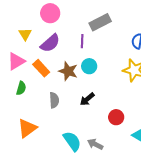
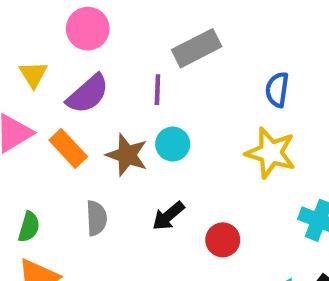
green semicircle: (21, 88) -> (29, 227), moved
red circle: (116, 117) -> (223, 240), moved

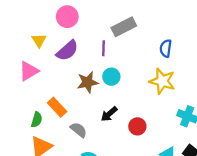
orange rectangle: (68, 148) -> (57, 107), moved
brown star: (127, 155) -> (88, 82), turned -30
gray semicircle: (96, 218) -> (79, 130), moved, turned -48

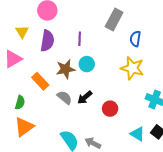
gray rectangle: (124, 27) -> (114, 20), moved, turned -35
purple semicircle: (67, 51) -> (47, 41), turned -40
orange rectangle: (57, 107) -> (40, 81), moved
gray semicircle: (79, 130) -> (65, 97), moved

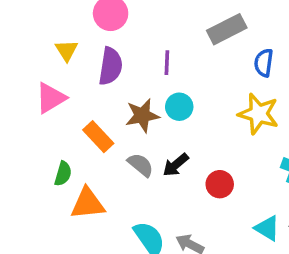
gray rectangle: (114, 20) -> (227, 29), turned 35
orange triangle: (24, 127) -> (88, 204), moved, turned 30

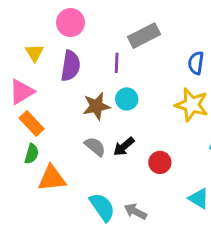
gray rectangle: (227, 29) -> (144, 36), moved
orange rectangle: (98, 137) -> (32, 123), moved

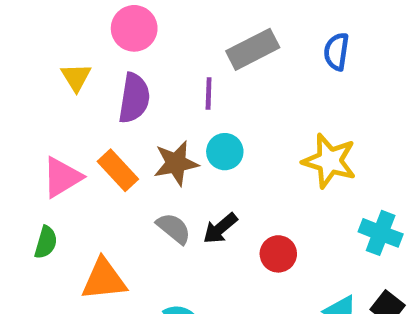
blue semicircle: (196, 63) -> (336, 52), moved
pink triangle: (21, 92) -> (62, 177), moved
orange rectangle: (32, 123) -> (118, 170), moved
green semicircle: (32, 154) -> (46, 242), moved

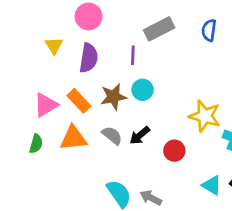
yellow star: (329, 161) -> (205, 116), moved
orange triangle: (104, 279) -> (73, 138), moved

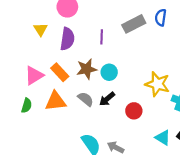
gray rectangle: (159, 29) -> (134, 24), moved
cyan circle: (143, 90) -> (109, 72), moved

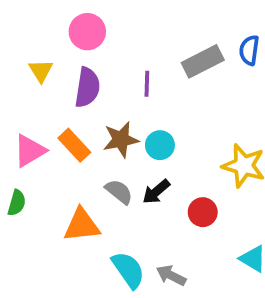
orange triangle: (56, 101) -> (82, 225), moved

